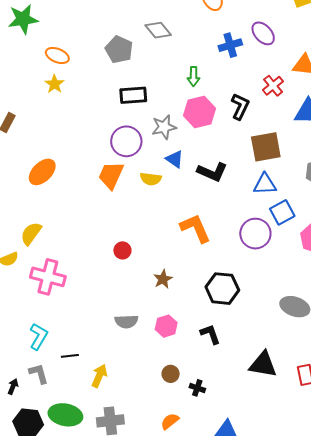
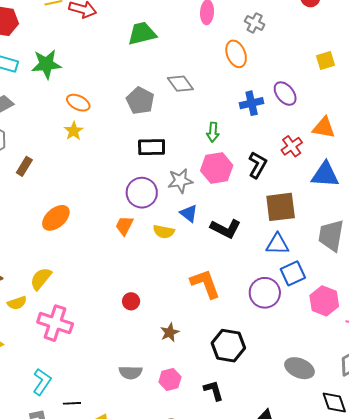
orange trapezoid: (111, 175) -> (124, 226), size x0.7

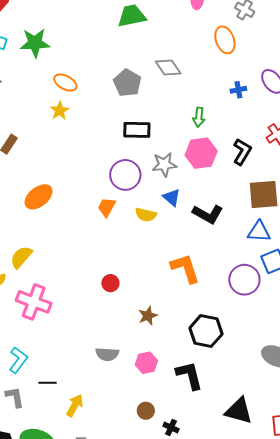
blue cross: (252, 103) -> (238, 90), size x0.7
black L-shape: (213, 390) -> (189, 375), size x1.4

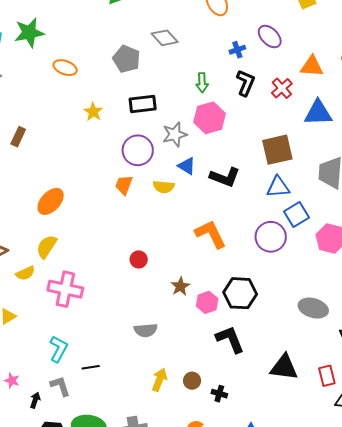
yellow star: (60, 111) -> (93, 112), moved
black L-shape: (242, 152) -> (246, 83), moved
orange ellipse: (39, 197) -> (51, 201), moved
pink hexagon: (146, 363) -> (207, 302), moved
yellow arrow: (75, 405) -> (159, 380), moved

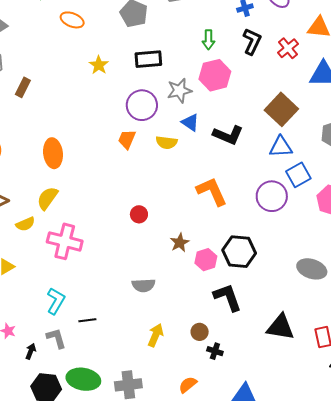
brown square: (277, 150) -> (281, 109), turned -36
orange ellipse: (51, 201) -> (53, 153), turned -52
brown circle: (192, 381) -> (200, 332), moved

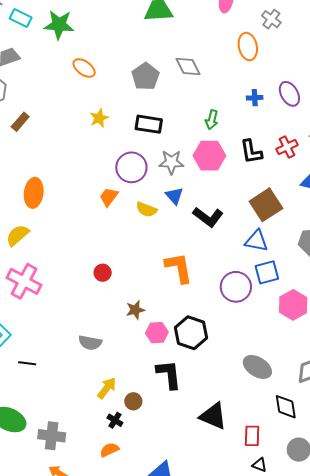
black L-shape: (252, 41) -> (251, 152), moved, turned 132
yellow arrow: (156, 335) -> (107, 388), moved
black cross: (215, 351) -> (115, 420), moved

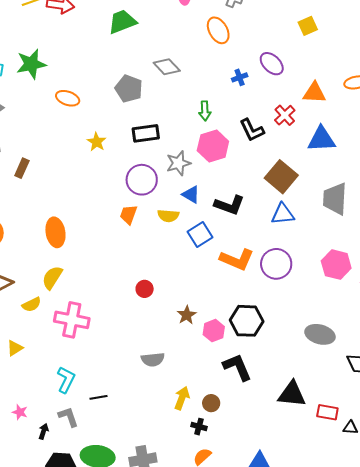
orange L-shape: (179, 268) -> (237, 260), moved, turned 140
blue square: (267, 272) -> (200, 235), moved
red rectangle: (252, 436) -> (327, 412), moved, turned -65

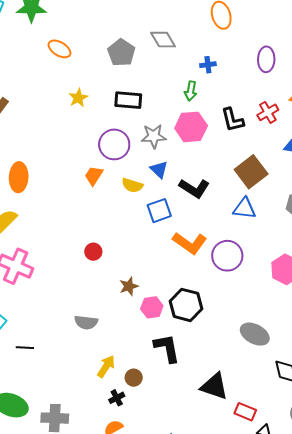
purple ellipse: (272, 64) -> (266, 59), turned 35
blue cross: (240, 77) -> (208, 65), moved
black cross: (199, 427) -> (117, 398), turned 35

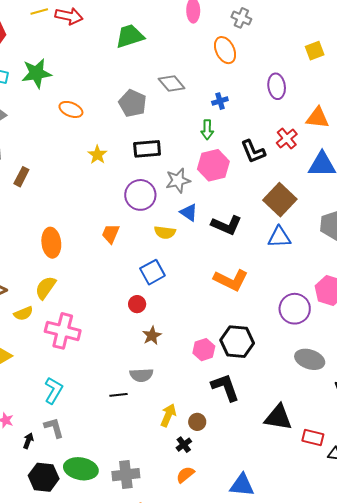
orange trapezoid: (94, 176) -> (111, 234), moved
blue square: (159, 211) -> (152, 272), moved
purple circle: (227, 256) -> (295, 309), moved
brown star: (129, 286) -> (152, 336), moved
black line: (25, 348) -> (119, 395), moved

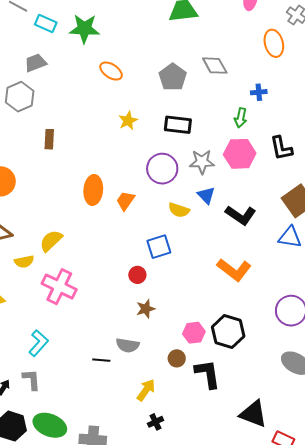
brown rectangle: (21, 177) -> (49, 139), moved, turned -36
orange ellipse: (51, 243) -> (93, 190), moved
brown circle: (197, 422) -> (177, 358), moved

